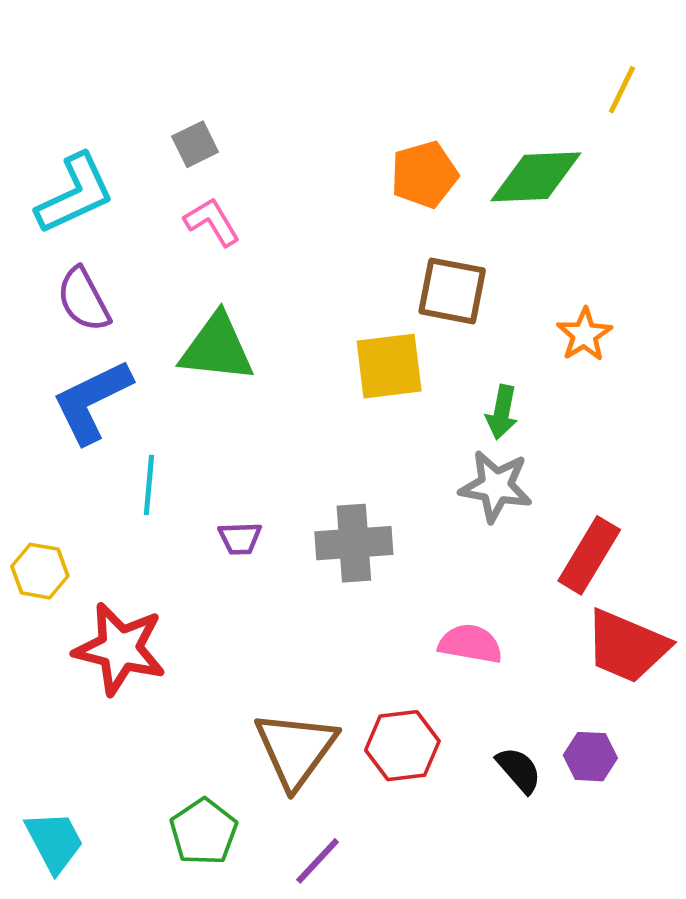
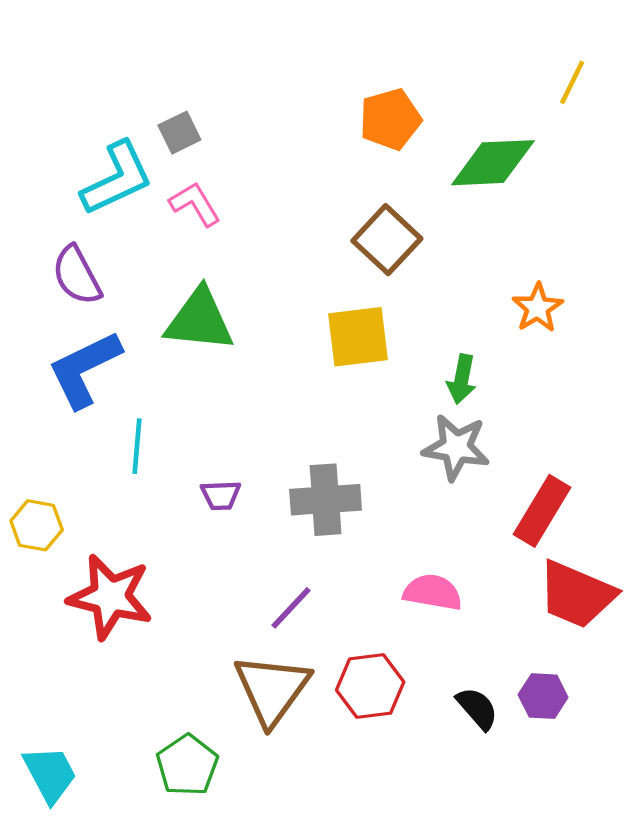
orange pentagon: (424, 175) -> (390, 119), moved
cyan L-shape: (75, 194) -> (117, 178), moved
brown square: (452, 291) -> (387, 240), moved, turned 32
purple line: (318, 861) -> (291, 608), moved

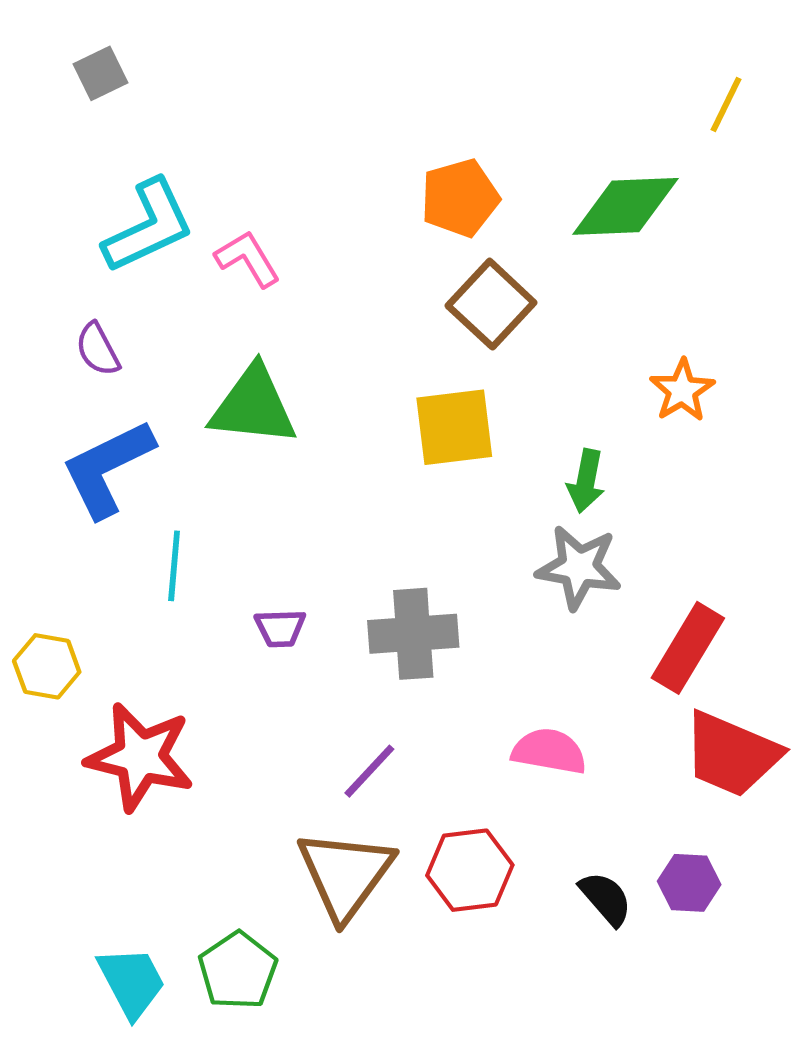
orange pentagon: (390, 119) -> (460, 198), moved
gray square: (179, 133) -> (100, 73), moved
purple semicircle: (77, 275) -> (98, 349), size x0.7
cyan trapezoid: (50, 774) -> (132, 982), moved

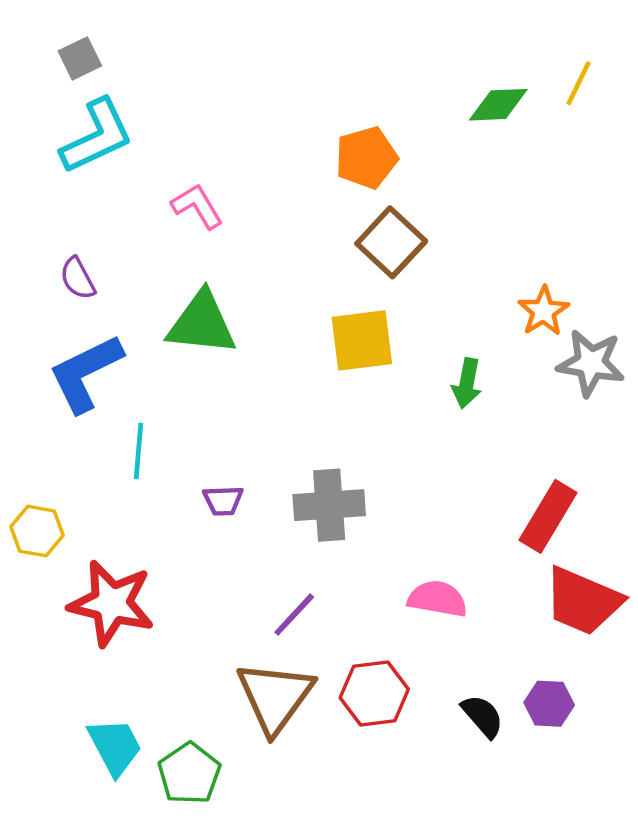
green diamond: (626, 206) -> (498, 105), moved, size x0.7
cyan L-shape: (149, 226) -> (97, 136), moved
gray star: (579, 567) -> (591, 363), moved
cyan trapezoid: (132, 982) -> (115, 747), moved

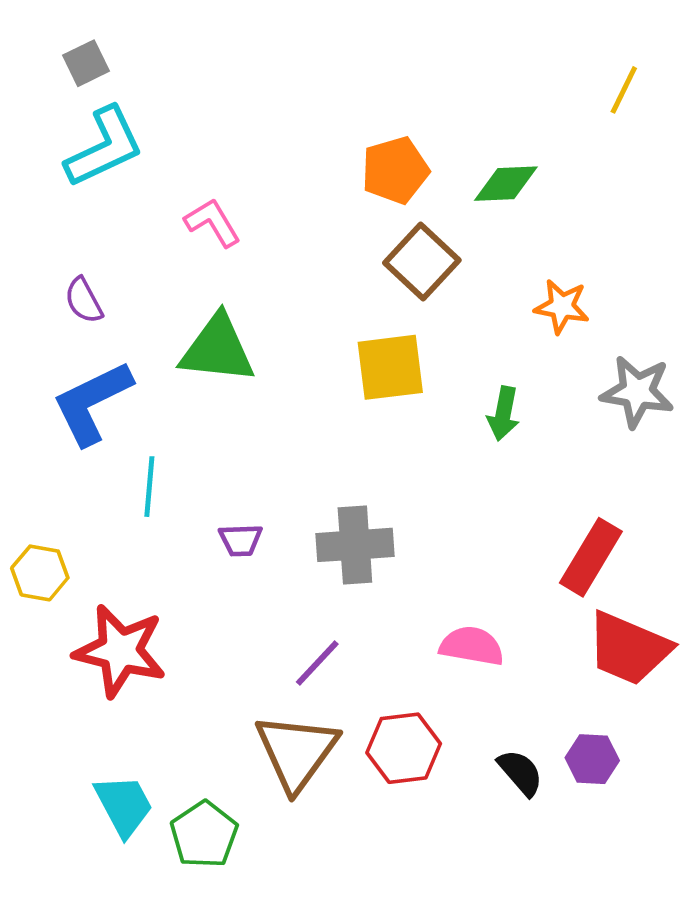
green diamond: (498, 105) -> (506, 184), moved
orange star: (543, 311) -> (562, 307), moved, turned -30

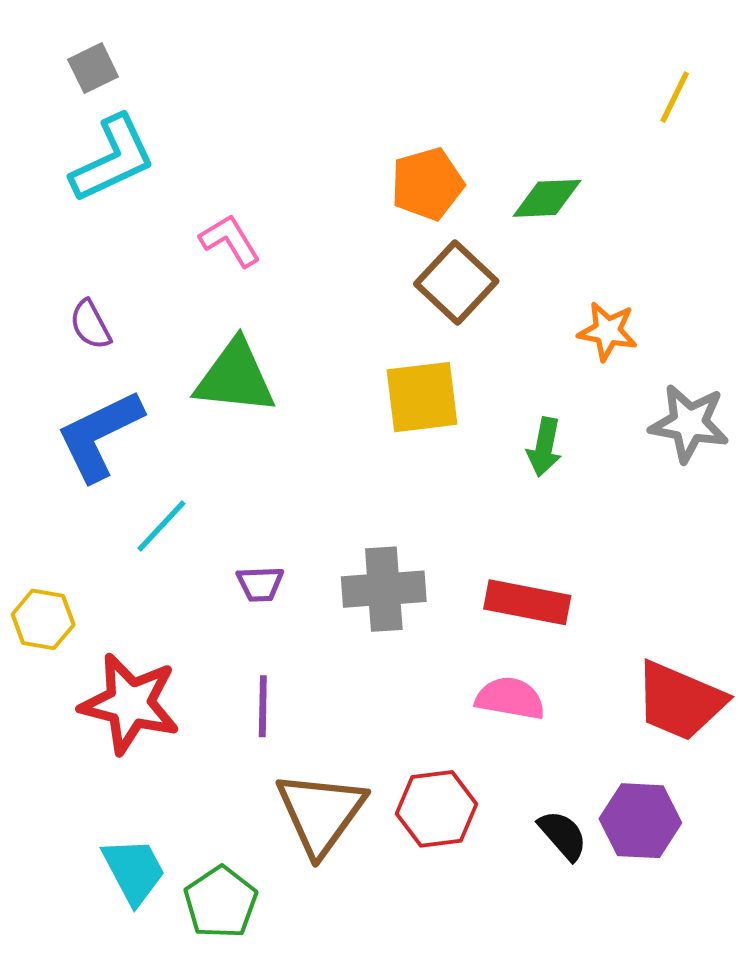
cyan line: (149, 487) -> (161, 526), turned 38
red rectangle: (591, 557) -> (527, 602), moved, turned 70
purple line: (317, 663) -> (263, 706), moved, turned -42
purple hexagon: (592, 759) -> (640, 821), size x1.4

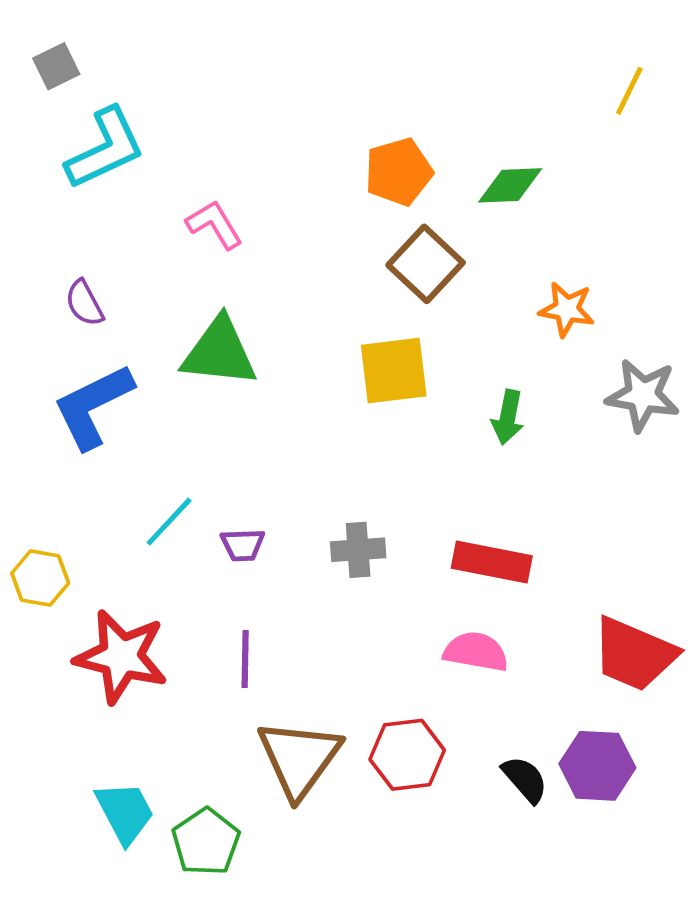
gray square: (93, 68) -> (56, 66), moved
cyan line: (161, 526) -> (169, 522), moved
gray cross: (384, 589) -> (358, 550), size x0.7

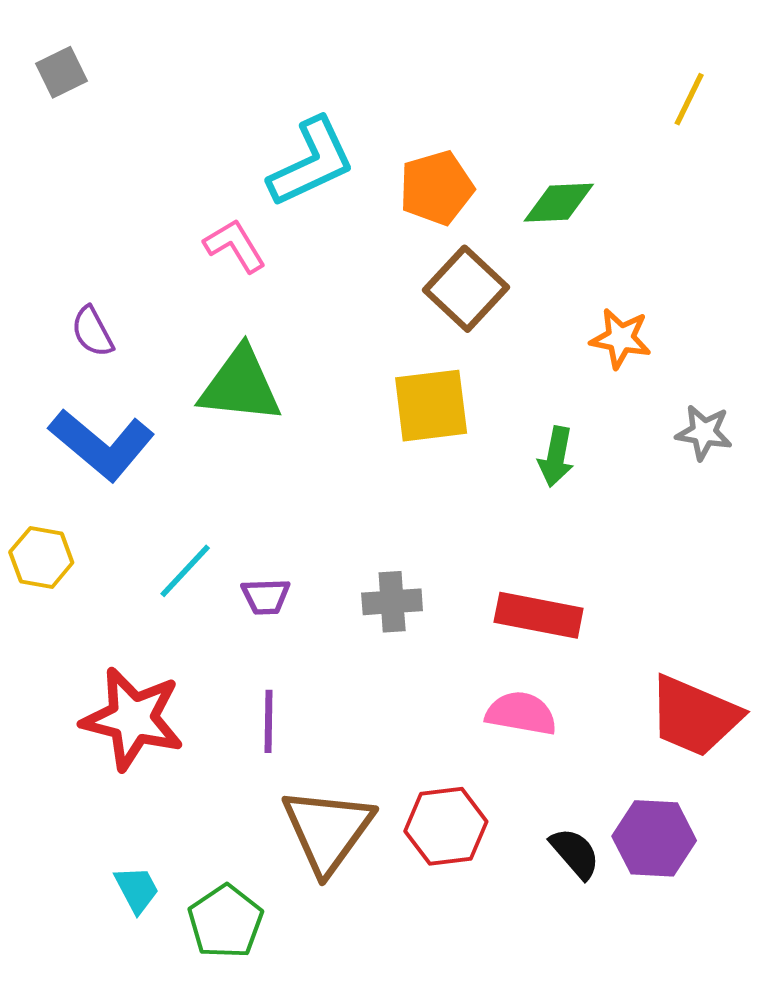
cyan L-shape: (105, 148) -> (311, 162), moved
gray star: (643, 395) -> (704, 432), size x0.7
blue L-shape: (93, 406) -> (102, 445), turned -114
yellow hexagon: (40, 578) -> (41, 557), moved
cyan trapezoid: (125, 812) -> (137, 889), size x0.7

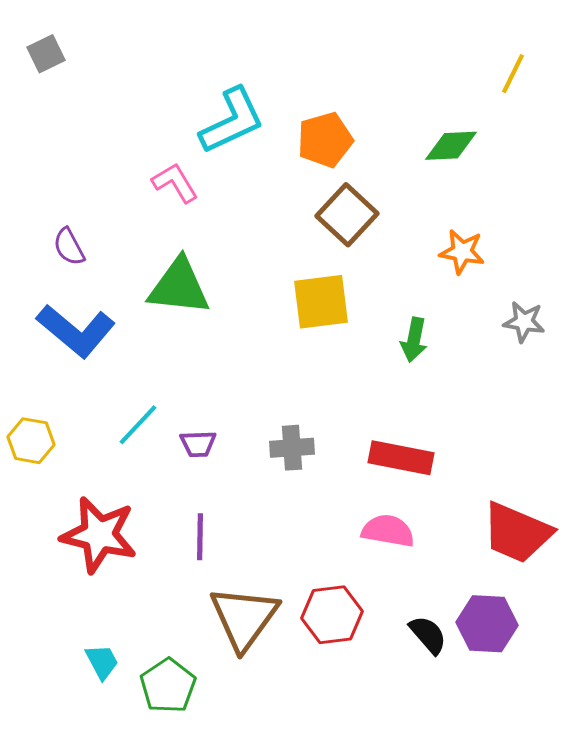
green diamond: (559, 203) -> (451, 146), moved
yellow hexagon: (41, 557) -> (31, 441), moved

